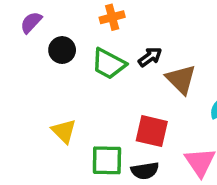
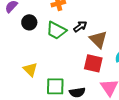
red square: (152, 131) -> (93, 63), moved

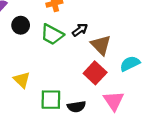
red square: (93, 63) -> (95, 73), turned 30

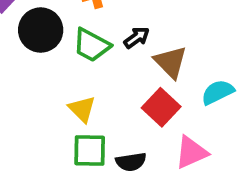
black circle: (21, 25) -> (41, 30), size x1.5
yellow triangle: (22, 80) -> (82, 109), moved
pink triangle: (114, 101) -> (191, 152), turned 40

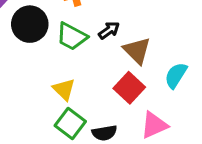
cyan semicircle: (218, 92) -> (176, 75), turned -32
green square: (90, 151) -> (70, 124), turned 36

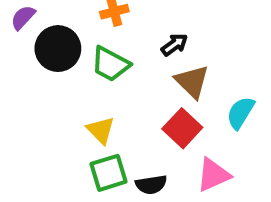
black arrow: (109, 30) -> (174, 45), moved
green square: (70, 124) -> (108, 173), turned 36

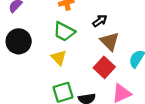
black circle: (58, 49) -> (19, 41), moved
yellow triangle: (101, 130) -> (59, 58), moved

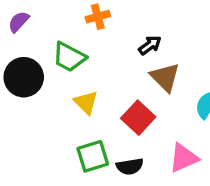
green trapezoid: (64, 32) -> (69, 57), moved
red square: (104, 67) -> (138, 118), moved

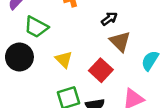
green trapezoid: (69, 57) -> (36, 27), moved
black circle: (24, 77) -> (19, 57), moved

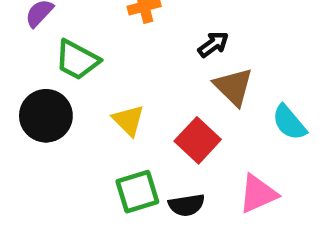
cyan semicircle: (150, 61) -> (289, 122), turned -72

